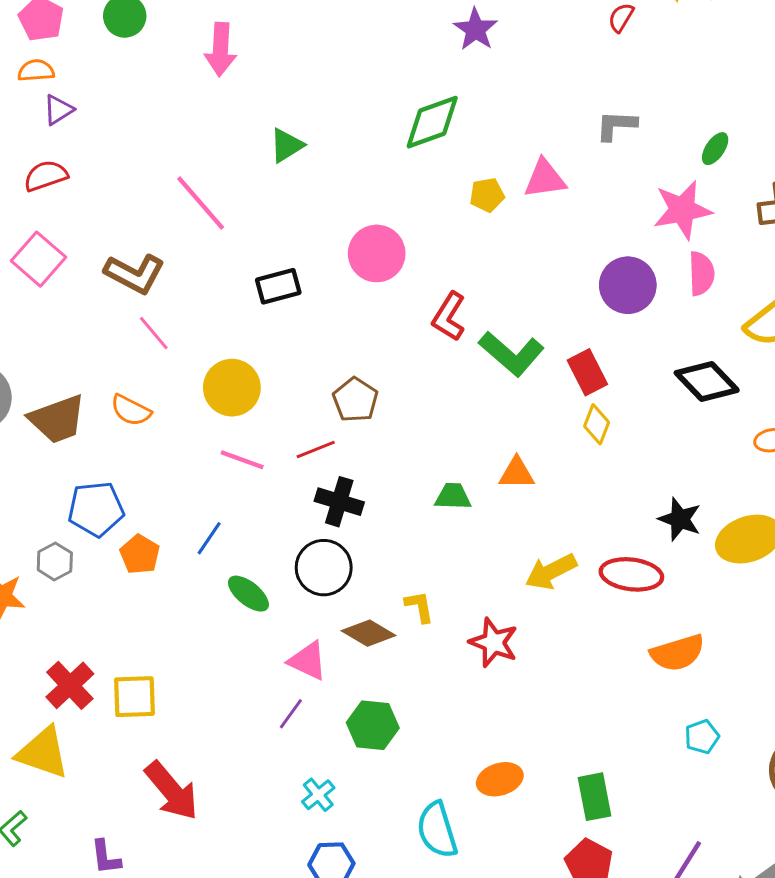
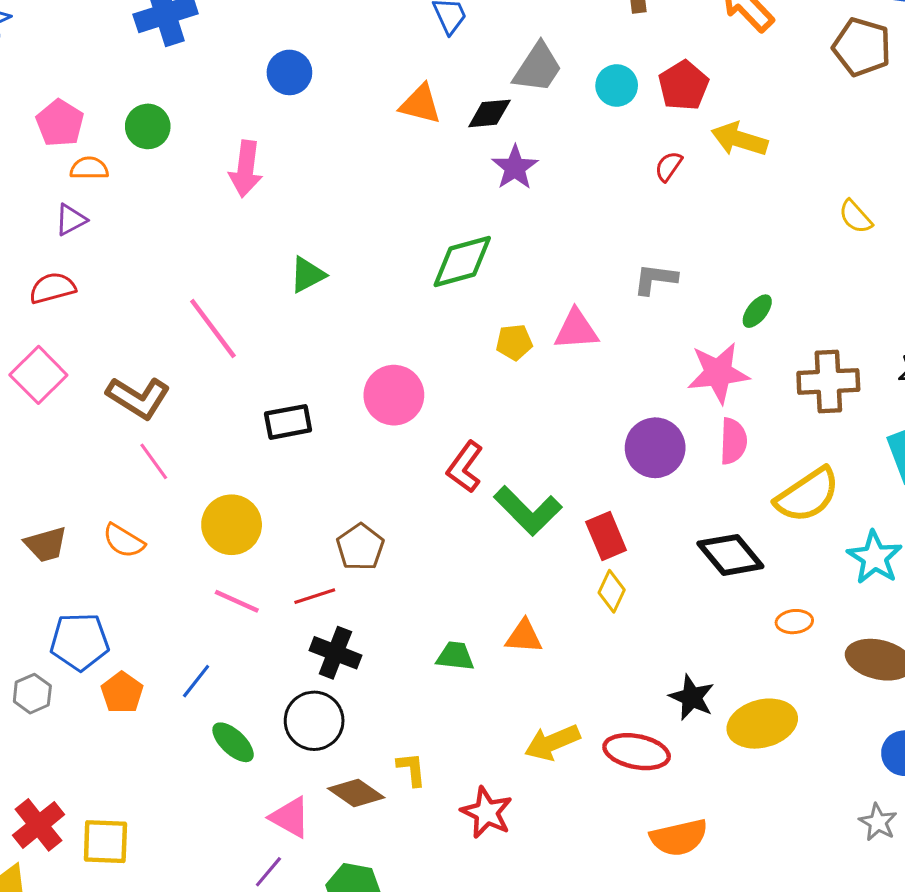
orange semicircle: (36, 71) -> (89, 168), moved
brown trapezoid: (57, 419) -> (46, 544), size x0.7

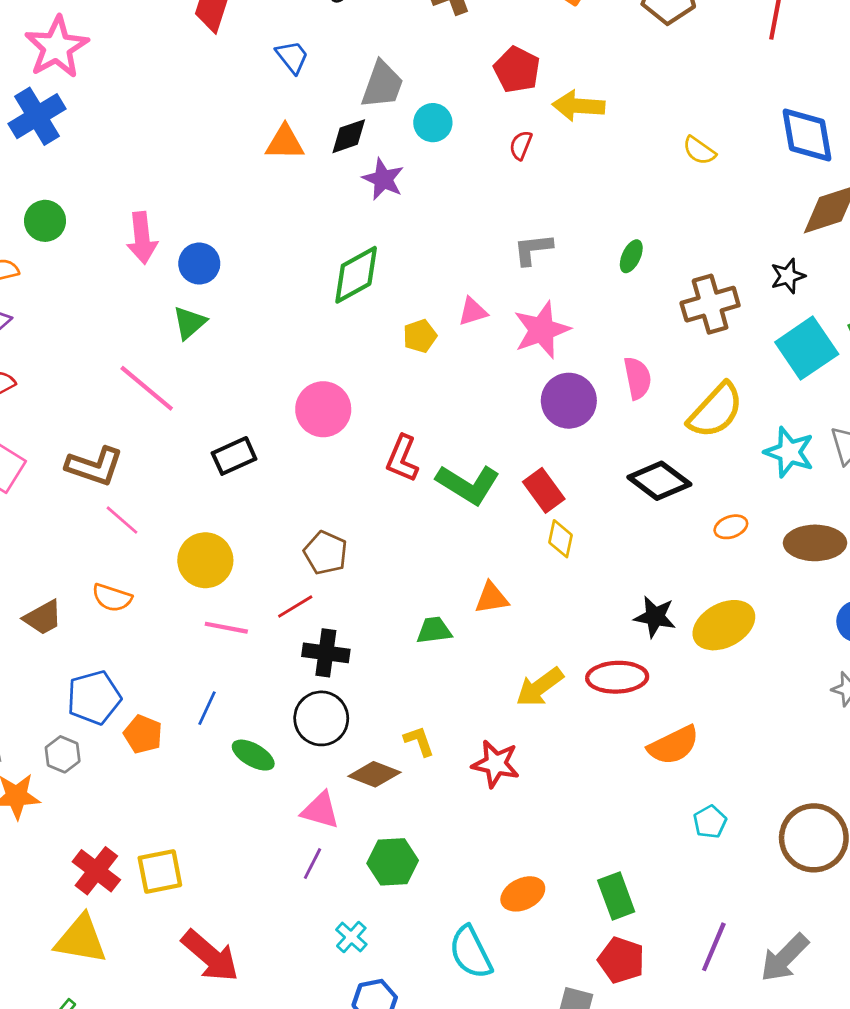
blue circle: (289, 72) -> (199, 264), moved
cyan circle: (617, 86) -> (433, 123), moved
green triangle: (308, 275) -> (189, 323), moved
pink triangle: (576, 330) -> (473, 312), size x0.7
pink star: (718, 373) -> (542, 330), moved

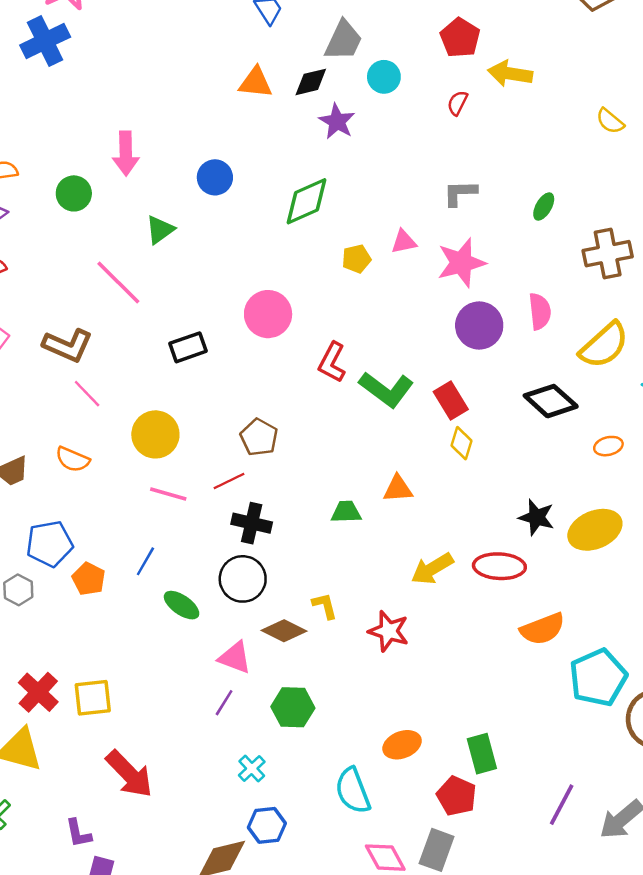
green circle: (45, 221) -> (74, 193), moved
blue circle: (199, 264) -> (215, 177), moved
cyan pentagon: (710, 822) -> (598, 678), moved, size x2.0
red pentagon: (621, 960) -> (457, 796), moved

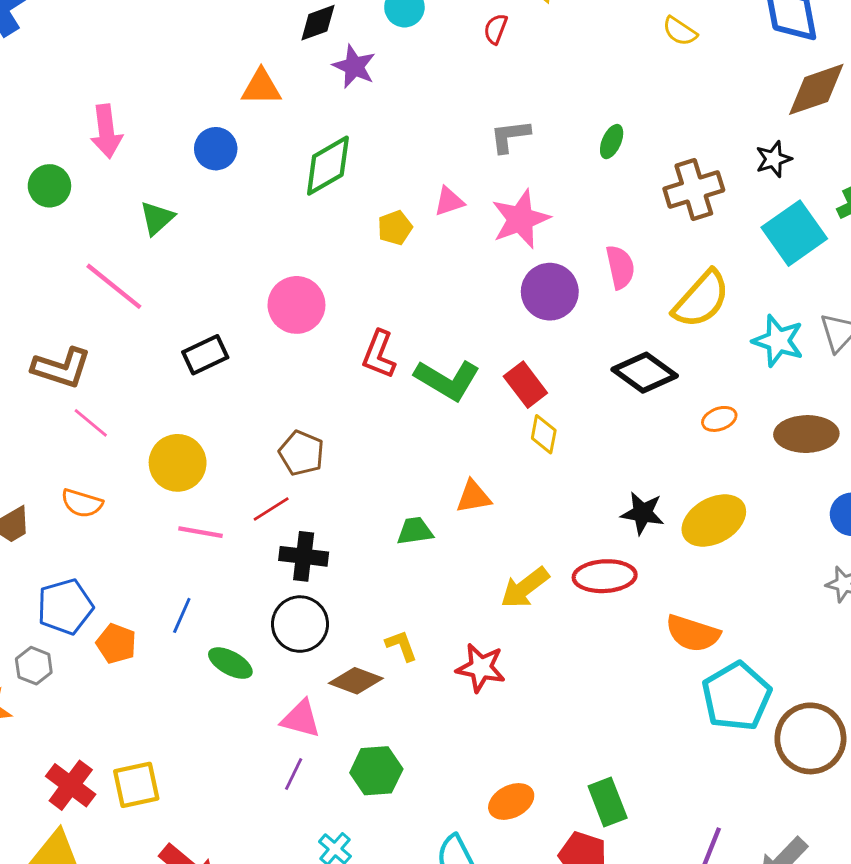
orange triangle: (255, 83) -> (261, 87), moved
orange semicircle: (543, 629) -> (693, 633), moved, turned 45

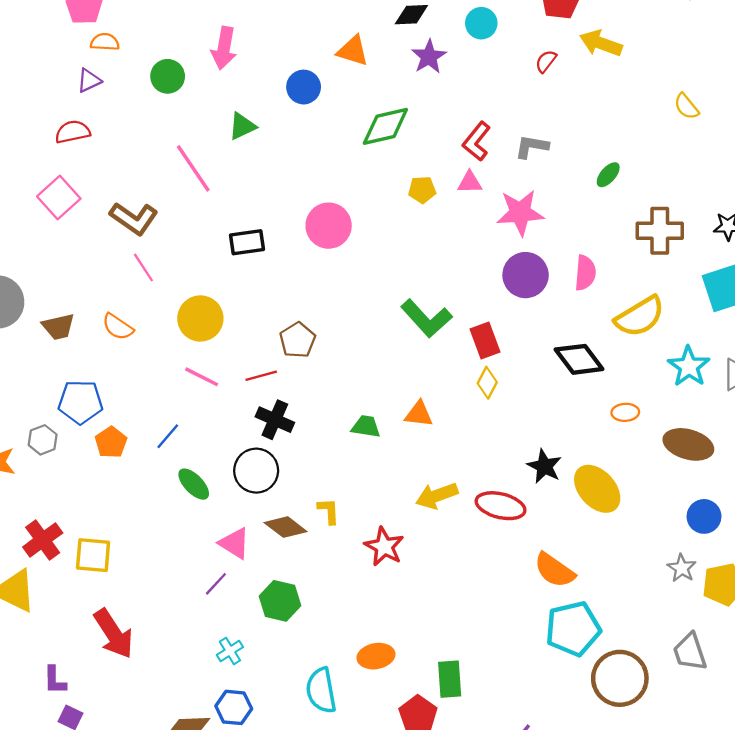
red L-shape: (379, 354) -> (477, 141), moved
yellow ellipse: (714, 521) -> (597, 489), turned 60

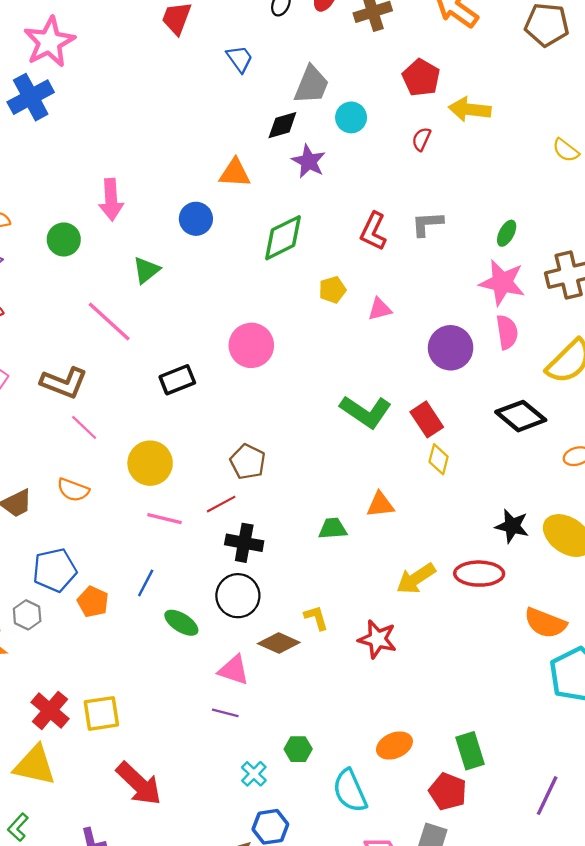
pink triangle: (470, 182) -> (380, 309), moved
pink star: (520, 213) -> (502, 283), moved, turned 30
purple line: (216, 584) -> (225, 713), turned 75
green hexagon: (280, 601) -> (298, 749), moved, size x0.7

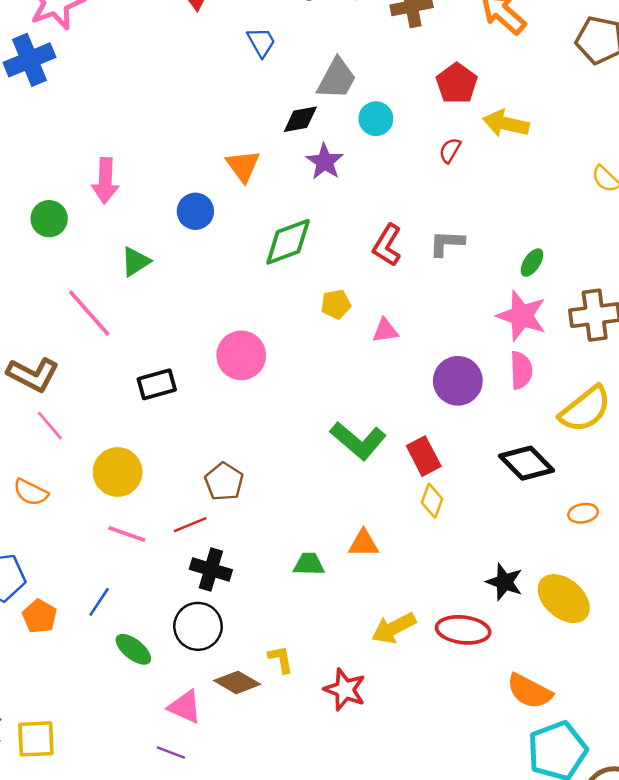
orange triangle: (235, 173) -> (243, 166), turned 44

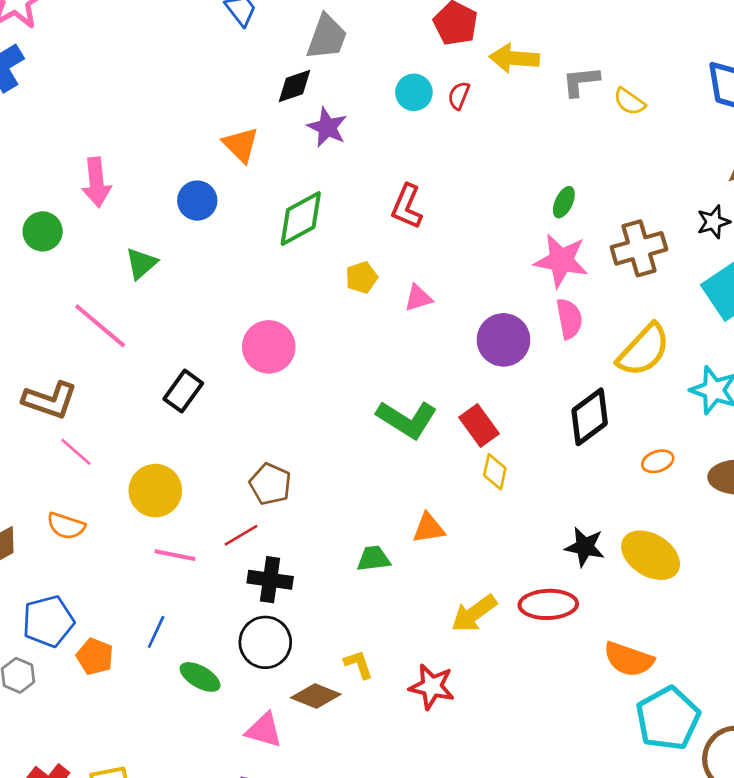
cyan circle: (376, 119) -> (414, 92), moved
gray L-shape: (447, 243) -> (581, 81), moved
black rectangle: (157, 384) -> (183, 391), turned -30
black diamond: (526, 463) -> (590, 417), turned -74

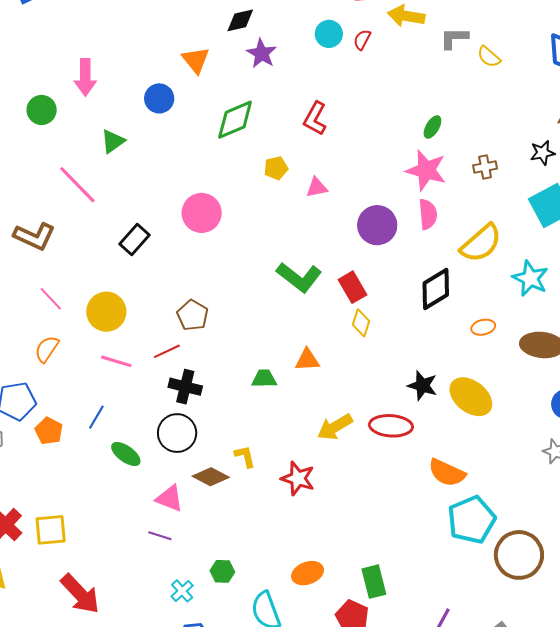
brown cross: (639, 248) -> (485, 167), size x0.6
pink line: (76, 452) -> (51, 299), moved
orange semicircle: (66, 526) -> (47, 349), moved, turned 100

